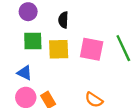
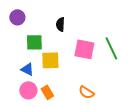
purple circle: (28, 12) -> (17, 17), moved
yellow square: (59, 49) -> (50, 60), moved

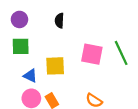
black semicircle: (60, 24) -> (59, 21), moved
green square: (34, 42) -> (21, 46), moved

